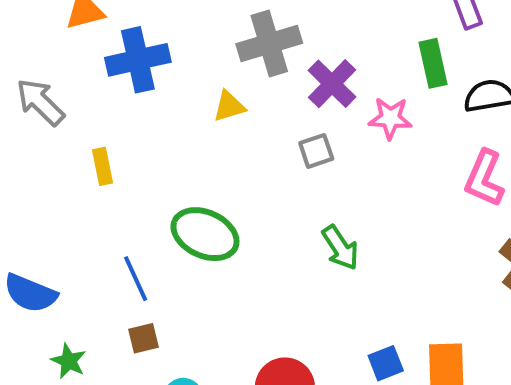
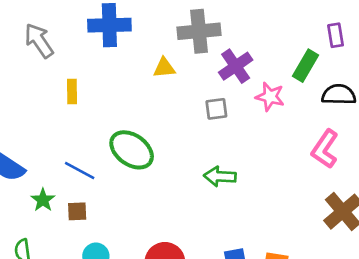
green rectangle: (433, 63) -> (306, 66), turned 32
green arrow: (340, 248) -> (220, 176), turned 116
blue line: (136, 279) -> (80, 171), turned -48
green star: (69, 361) -> (43, 200), moved

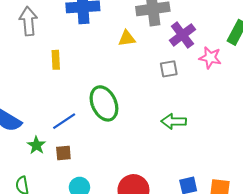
gray arrow: (39, 41) -> (28, 21), turned 32
green ellipse: (132, 150) -> (104, 103), turned 32
blue line: (80, 171) -> (64, 121), turned -60

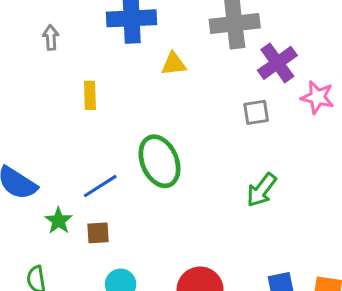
gray arrow: (28, 21) -> (51, 38), size x0.6
yellow triangle: (127, 38) -> (174, 64), moved
green arrow: (174, 121) -> (262, 190), turned -55

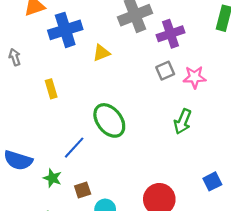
purple cross: (277, 63) -> (171, 34), turned 32
pink star: (318, 97) -> (195, 77), moved
brown square: (98, 233) -> (83, 190), moved

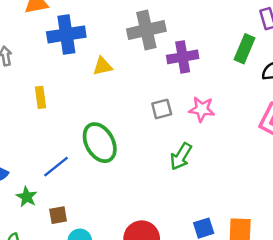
gray square: (165, 71) -> (162, 109), moved

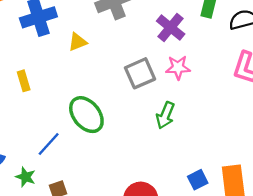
purple cross: (183, 57) -> (171, 27), moved, turned -32
gray square: (162, 109) -> (140, 73), size x1.5

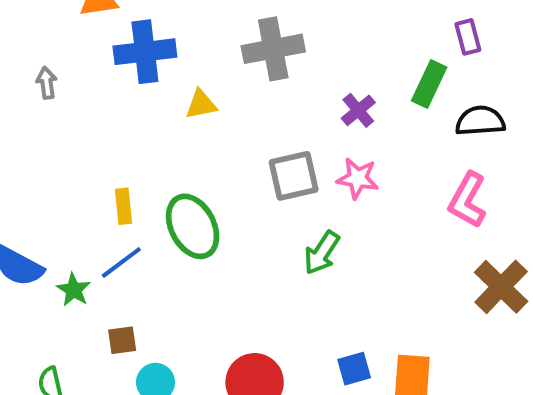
purple cross: (171, 27) -> (358, 110), size x0.7
yellow rectangle: (24, 81) -> (123, 206), moved
green star: (26, 177) -> (74, 290), moved

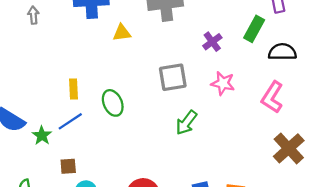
pink star: (358, 178) -> (223, 83), moved
green ellipse: (193, 226) -> (113, 103), size x0.7

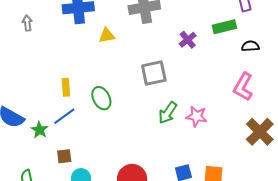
green rectangle: (254, 29) -> (224, 27), turned 50
black semicircle: (282, 52) -> (250, 46), size x0.7
pink star: (223, 83) -> (197, 116), moved

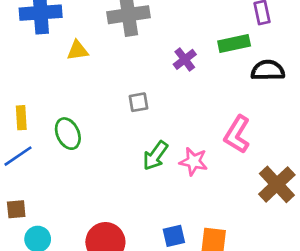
black semicircle: (250, 46) -> (268, 70), size x1.4
gray square: (154, 73) -> (138, 102), size x0.6
pink L-shape: (243, 87) -> (237, 134), moved

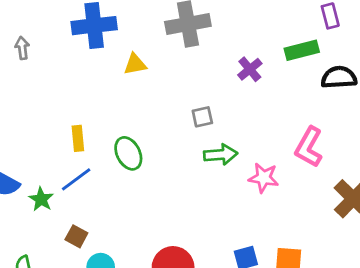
green arrow: (155, 156) -> (221, 155), moved, turned -128
brown square: (16, 209) -> (76, 236), turned 36

